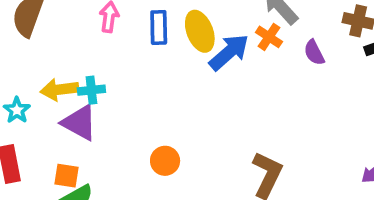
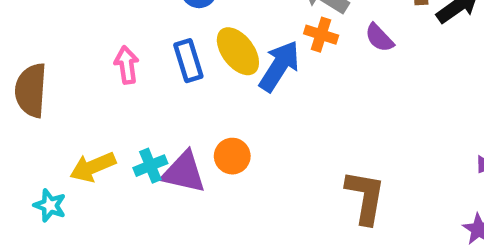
cyan cross: (91, 90) -> (150, 166), moved
purple triangle: (79, 123) -> (184, 172), moved
orange circle: (165, 161) -> (232, 156), moved

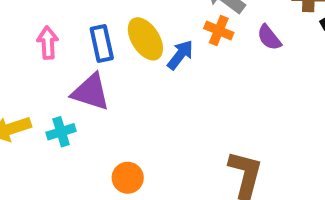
blue arrow: (279, 66) -> (180, 55), size x0.7
orange circle: (232, 156) -> (128, 178), moved
purple triangle: (184, 172) -> (91, 92), moved

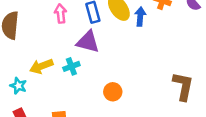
blue arrow: (180, 55) -> (140, 16), turned -30

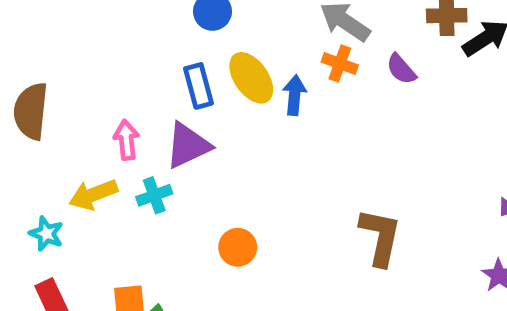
pink arrow: (61, 14) -> (126, 140), moved
purple triangle: (88, 42) -> (188, 145), turned -40

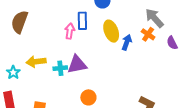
blue rectangle: (199, 86) -> (82, 21), moved
pink arrow: (126, 140) -> (70, 31), moved
purple triangle: (188, 145) -> (77, 65), moved

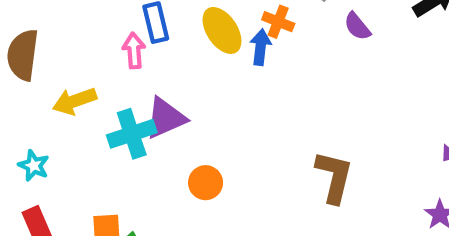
orange cross: (148, 34) -> (278, 22), moved
yellow arrow: (36, 62) -> (74, 101), moved
cyan cross: (60, 68) -> (132, 134), size x1.5

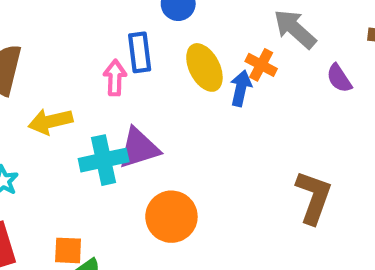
brown L-shape: (334, 177) -> (314, 197), moved
orange circle: (206, 183) -> (171, 217), size x1.5

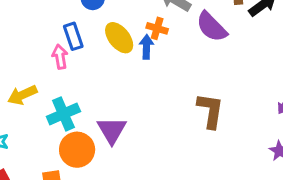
purple semicircle: (339, 78) -> (212, 27), size x1.6
purple triangle: (139, 148) -> (112, 130), moved, turned -32
orange circle: (171, 217) -> (77, 150), moved

